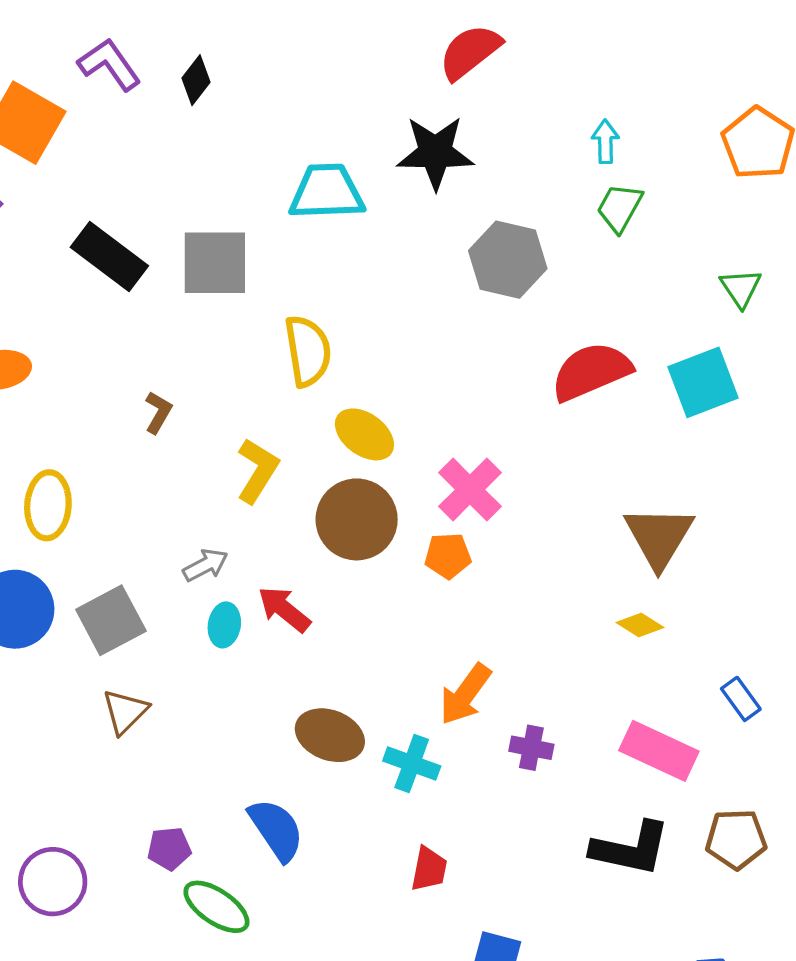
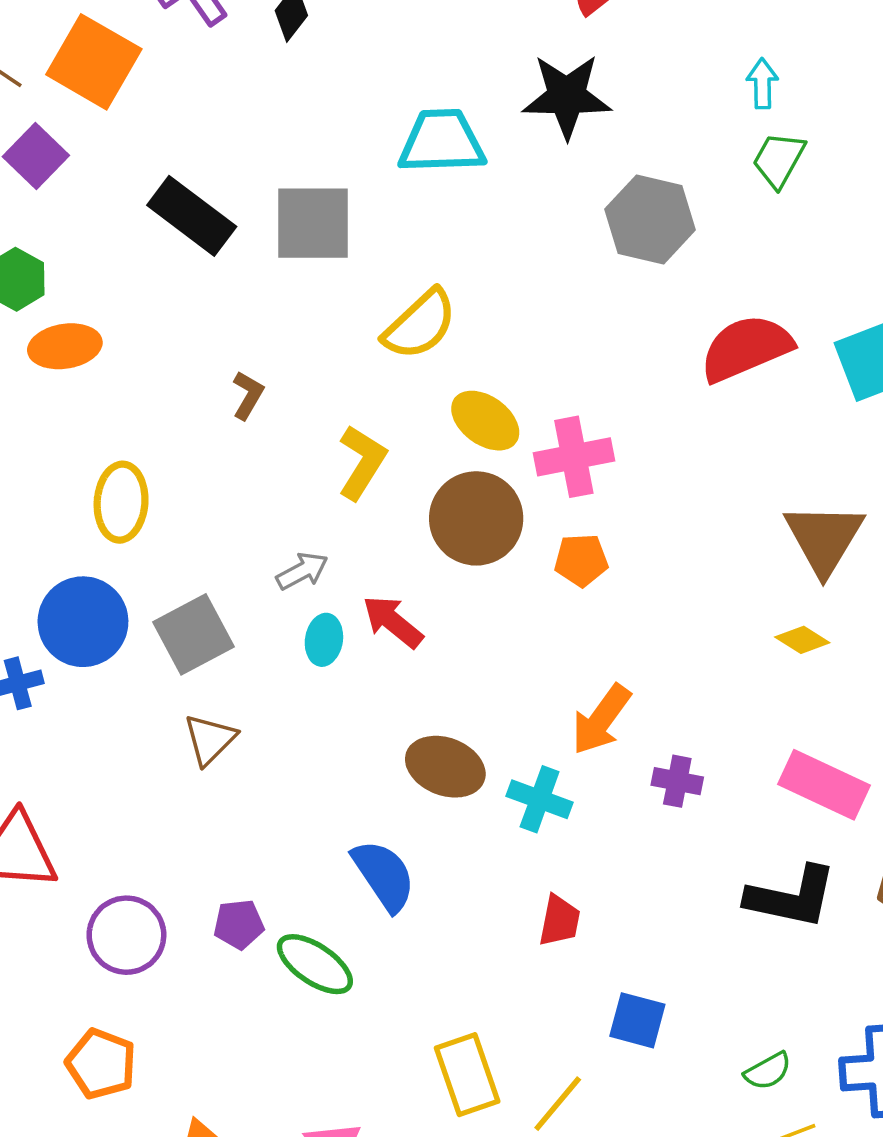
yellow semicircle: (308, 351) -> (420, 325), turned 56
pink cross: (470, 490) -> (574, 457), moved, turned 34
purple pentagon: (169, 849) -> (239, 924), moved

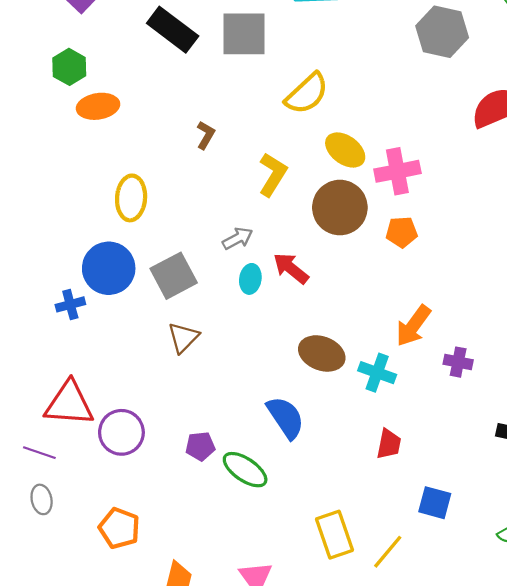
purple circle: (126, 935) -> (121, 432), moved

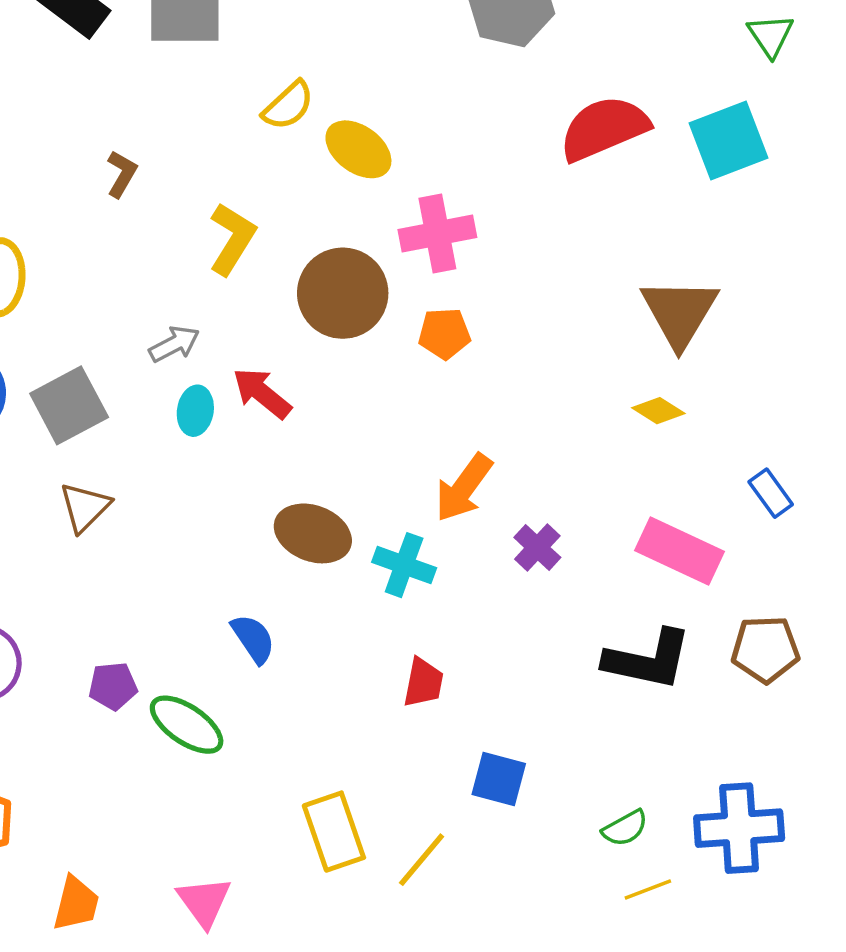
yellow semicircle: (307, 94) -> (288, 105), size x0.7
yellow ellipse: (345, 150) -> (358, 149), moved
purple cross: (458, 362) -> (537, 547), turned 32
blue semicircle: (286, 417) -> (253, 639), size x0.7

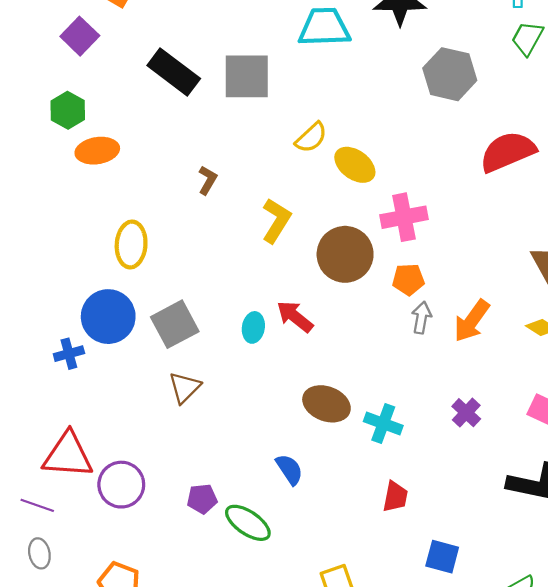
gray arrow: (174, 344) -> (421, 318), moved, turned -52
orange arrow: (464, 488) -> (472, 321), moved

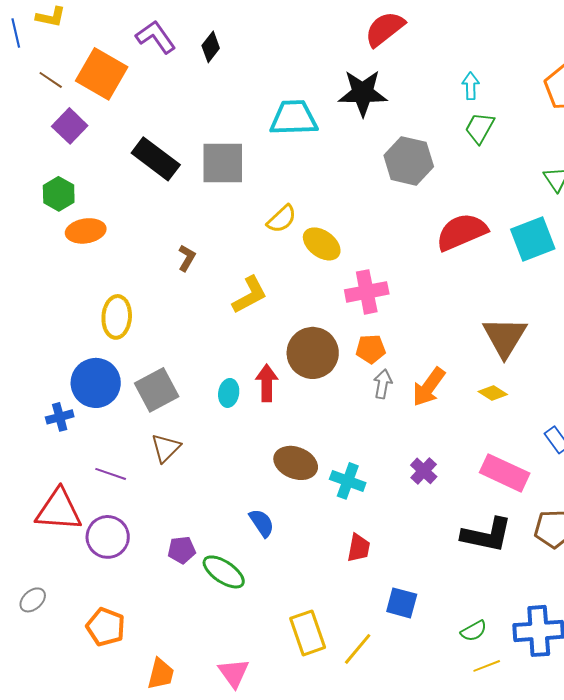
yellow L-shape: (276, 220) -> (250, 295), turned 30
brown circle: (345, 254) -> (313, 353), moved
red arrow: (295, 317) -> (267, 383), turned 51
purple line: (37, 505) -> (111, 474), moved
gray ellipse: (39, 553) -> (33, 600), turned 60

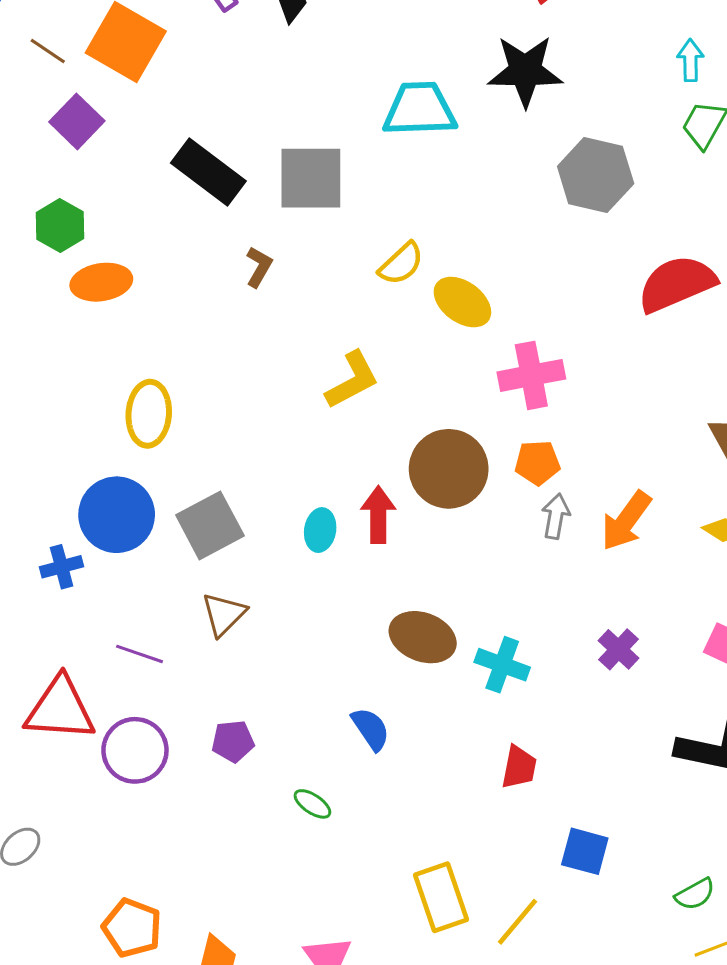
brown L-shape: (187, 258) -> (259, 267), moved
purple pentagon: (182, 550) -> (233, 741), moved
green ellipse: (224, 572) -> (312, 804), size x0.6
orange pentagon: (106, 627) -> (132, 928), moved

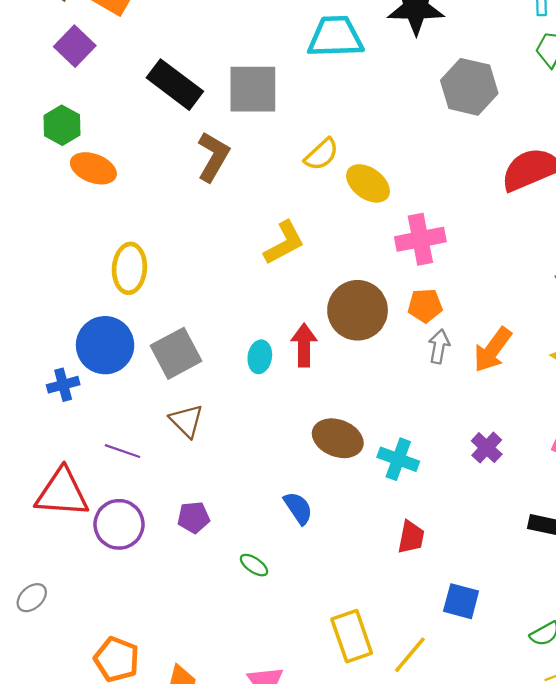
brown L-shape: (259, 267) -> (213, 157), size x1.6
orange ellipse: (101, 282) -> (93, 168), turned 30
brown triangle: (224, 614) -> (186, 421), turned -30

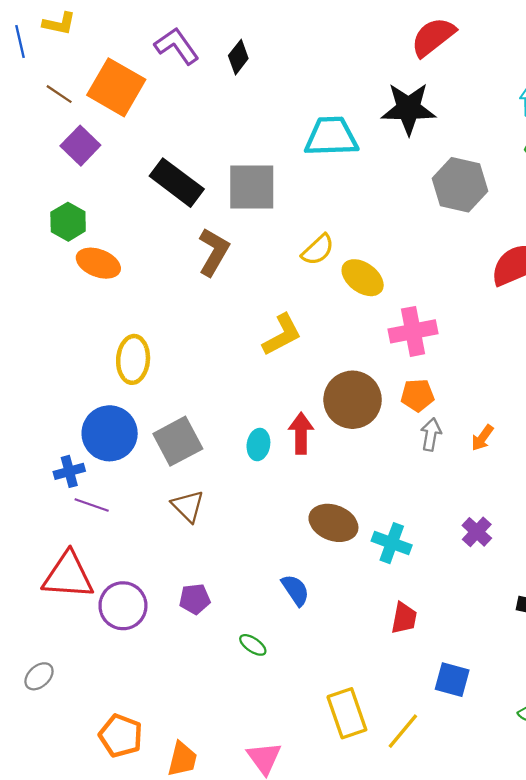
orange arrow: (493, 350) -> (482, 438), size x0.6
purple line: (122, 451) -> (92, 505), moved

